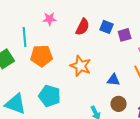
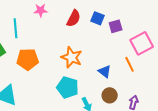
orange pentagon: (42, 56) -> (28, 59), moved
blue triangle: (114, 80) -> (105, 71), turned 32
cyan pentagon: (50, 96) -> (68, 87), moved

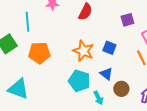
blue square: (98, 18) -> (109, 48), moved
blue triangle: (105, 71) -> (106, 74), moved

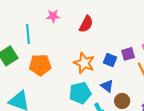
purple square: (127, 20) -> (128, 54), moved
cyan pentagon: (79, 81) -> (80, 93), turned -30

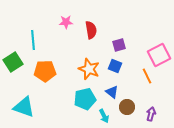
pink star: (53, 16) -> (66, 22), moved
red semicircle: (86, 24) -> (91, 30), turned -36
purple square: (128, 54) -> (119, 45), moved

